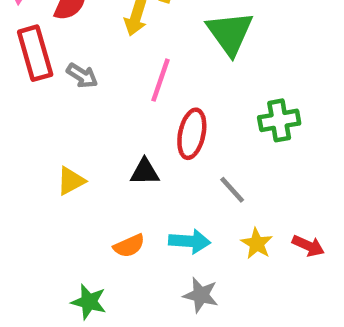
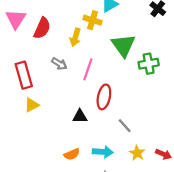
red rectangle: (35, 53) -> (24, 75), moved
gray arrow: (82, 76) -> (59, 64), moved
green cross: (279, 120) -> (149, 64), moved
yellow triangle: (71, 181) -> (32, 105), moved

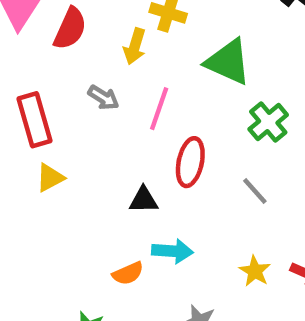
green triangle: (123, 45) -> (228, 62), turned -30
green cross: (149, 64) -> (268, 122), moved, turned -30
gray line: (125, 126) -> (255, 191), moved
cyan arrow: (103, 152) -> (172, 251), moved

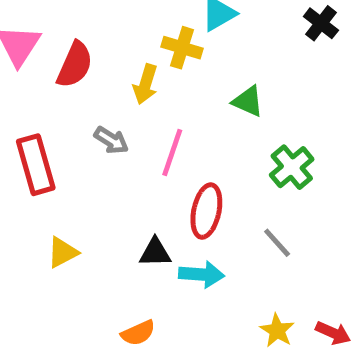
green triangle: (228, 62) -> (248, 101), size x0.6
yellow triangle: (50, 178) -> (63, 252), moved
cyan arrow: (172, 251) -> (202, 274), moved

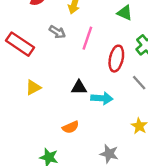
red rectangle: (36, 165) -> (20, 44), turned -40
red ellipse: (206, 211) -> (116, 59), moved

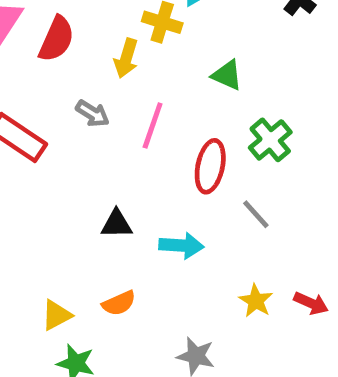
yellow triangle: (33, 87) -> (57, 315), moved
black triangle: (79, 87) -> (117, 224), moved

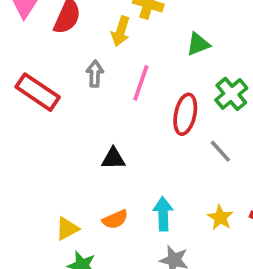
green triangle: (227, 75) -> (198, 44), turned -45
gray arrow: (93, 113) -> (95, 74), turned -120
cyan arrow: (181, 246) -> (163, 214), moved, turned -96

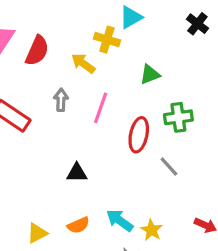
yellow arrow: (121, 31) -> (83, 63), turned 110
green cross: (231, 94) -> (178, 117), turned 32
cyan arrow: (163, 214) -> (120, 220), turned -52
yellow star: (220, 218) -> (151, 230), moved

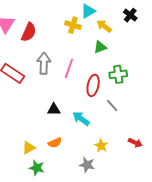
yellow arrow: (83, 63) -> (104, 26), moved
gray arrow: (61, 100) -> (44, 63), size x1.5
cyan arrow: (120, 220) -> (81, 119), moved

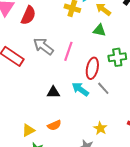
green triangle: (100, 47) -> (99, 30), turned 32
gray arrow: (44, 63) -> (43, 46), turned -55
gray line: (112, 106) -> (103, 88), moved
cyan arrow: (81, 119) -> (80, 89), moved

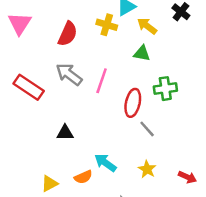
red semicircle: (28, 15) -> (68, 34), moved
cyan arrow: (80, 89) -> (105, 163), moved
black triangle: (53, 92) -> (65, 133), moved
yellow star: (100, 128) -> (147, 169), moved

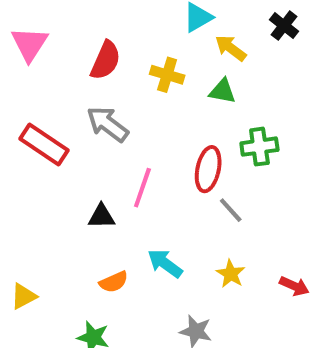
yellow cross: (107, 25) -> (167, 75), moved
pink line: (102, 81) -> (142, 188), moved
orange semicircle: (83, 177) -> (114, 282), moved
yellow triangle: (49, 184) -> (23, 296), moved

